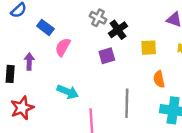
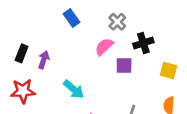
gray cross: (98, 18) -> (117, 22), moved
pink semicircle: (63, 47) -> (104, 47), moved
purple arrow: (29, 61) -> (44, 60), moved

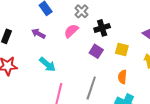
purple arrow: (44, 60) -> (38, 34), moved, turned -80
purple square: (124, 66) -> (96, 51), moved, turned 32

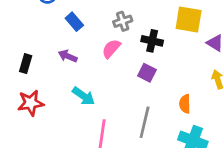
gray cross: (82, 11) -> (123, 21), turned 32
black cross: (102, 28) -> (152, 41), turned 35
yellow square: (122, 49) -> (189, 20), moved, size x1.5

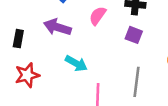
purple arrow: (68, 56) -> (57, 27), size x1.5

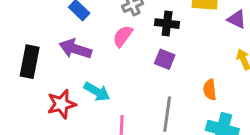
black rectangle: (18, 39) -> (30, 62), size x1.5
red star: (27, 75) -> (61, 104), moved

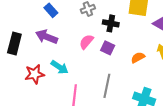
pink semicircle: (123, 36) -> (86, 42), moved
orange semicircle: (210, 90) -> (138, 58), moved, turned 64

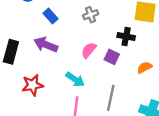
black cross: (111, 23) -> (126, 36), moved
cyan arrow: (60, 67) -> (75, 79), moved

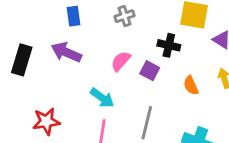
blue rectangle: (51, 16) -> (74, 16), turned 32
orange semicircle: (145, 67) -> (191, 85), turned -88
red star: (33, 85) -> (46, 121), moved

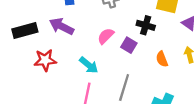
black rectangle: (22, 60) -> (25, 30), turned 55
red star: (46, 121) -> (45, 60), moved

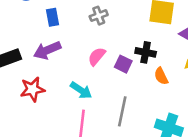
black cross: (146, 25) -> (146, 52), moved
purple arrow: (62, 26) -> (47, 50), turned -45

